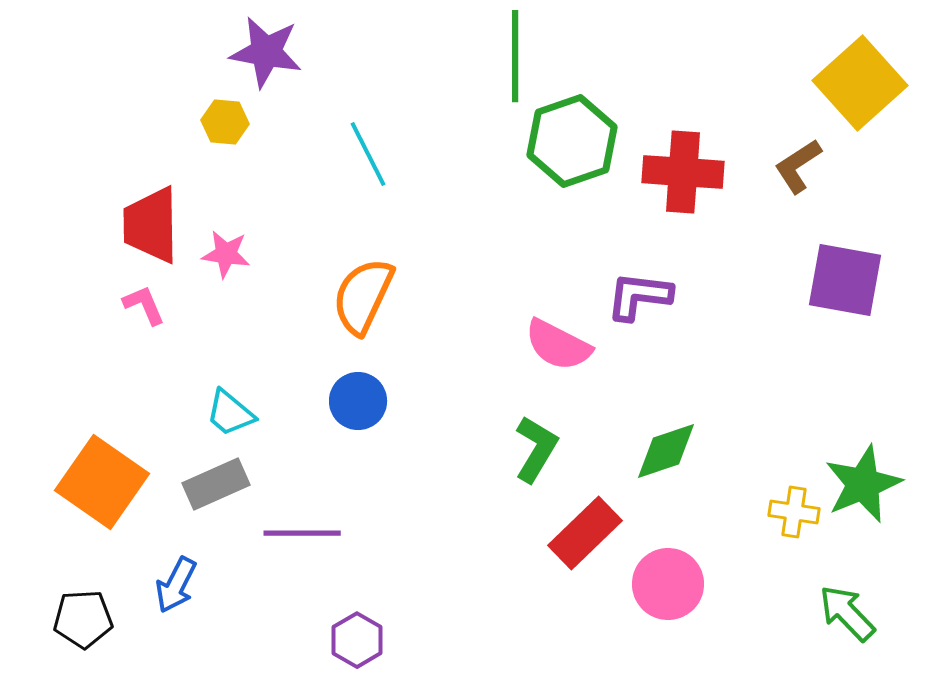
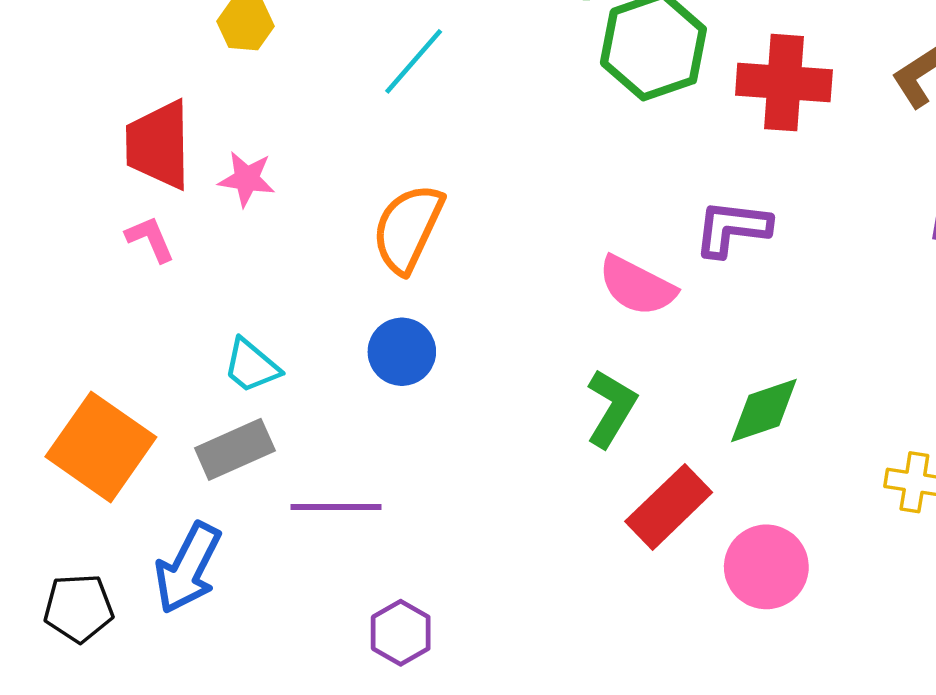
cyan line: (368, 154) -> (414, 61), turned 68
blue arrow: (176, 585) -> (188, 568), size x1.4

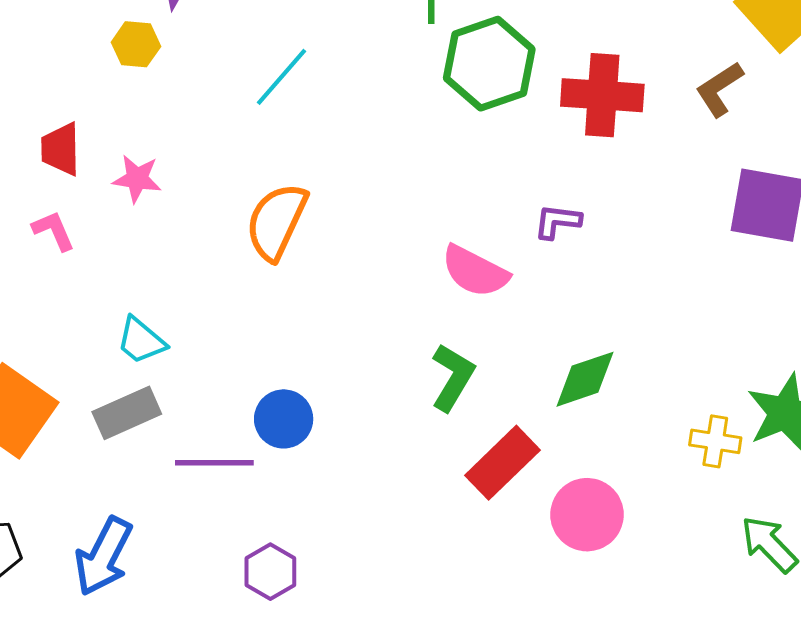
red trapezoid: (158, 145) -> (61, 149), size x0.7
purple L-shape: (732, 228) -> (557, 221), size x0.7
blue circle: (402, 352) -> (284, 419), moved
blue arrow: (188, 568) -> (103, 556), moved

